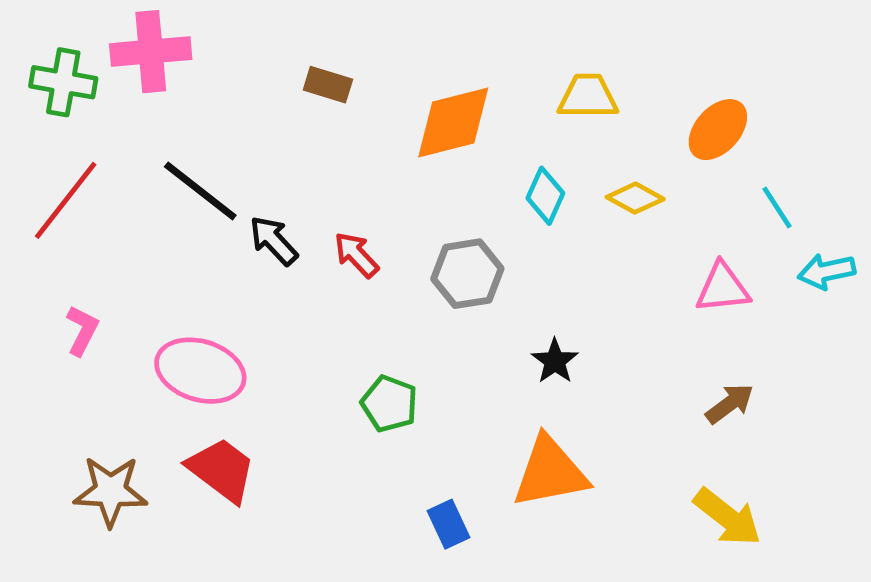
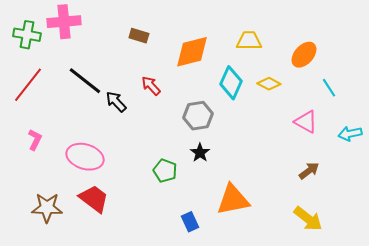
cyan diamond: (545, 196) -> (231, 83), size x1.4
red arrow: (356, 255) -> (151, 86), moved
cyan arrow: (827, 271) -> (350, 134), moved
pink triangle: (723, 288) -> (306, 122), turned 35
black star: (555, 361) -> (200, 153), moved

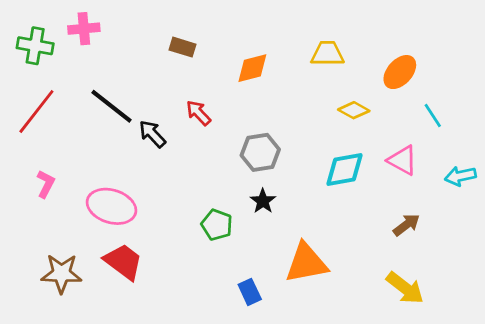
pink cross: (64, 22) -> (84, 29), size x0.7
orange diamond: (192, 52) -> (252, 68), size x0.7
cyan diamond: (231, 83) -> (345, 169), moved, turned 56

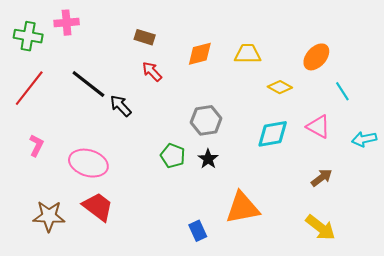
yellow trapezoid: (327, 54) -> (248, 54), moved
red arrow: (198, 113) -> (152, 71), moved
green pentagon: (217, 225) -> (173, 156), moved

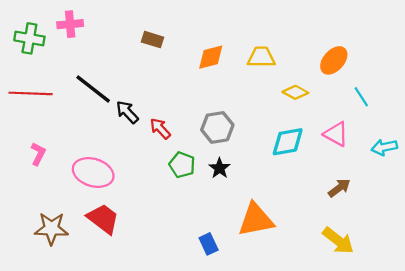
red arrow: (152, 71) -> (160, 129), moved
red line: (29, 88) -> (31, 93), turned 54

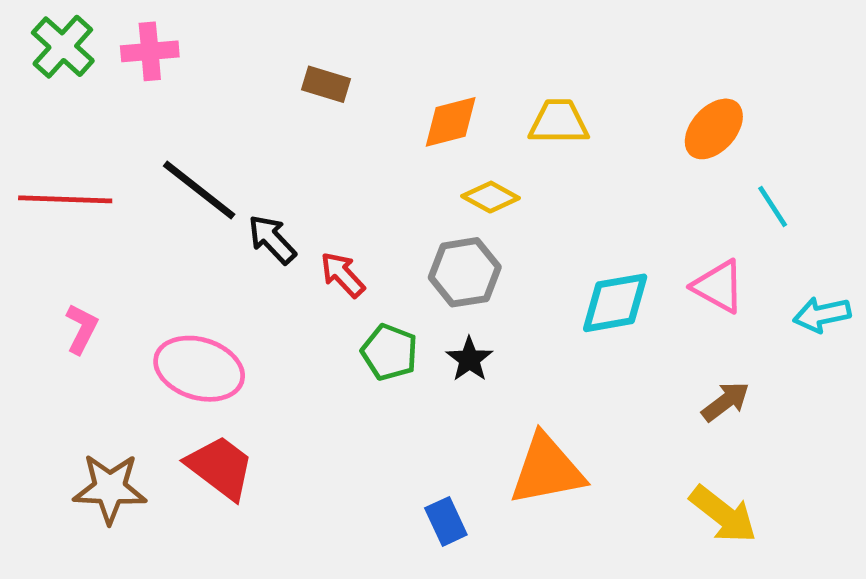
green cross: (29, 38) -> (63, 47), moved, turned 32
yellow diamond: (295, 92) -> (491, 197), moved

